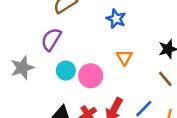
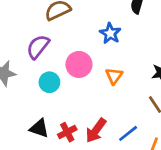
pink circle: (91, 76) -> (79, 64), moved

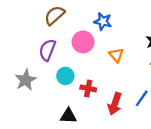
pink circle: (79, 64) -> (83, 42), moved
red cross: (67, 132) -> (88, 88), moved, turned -35

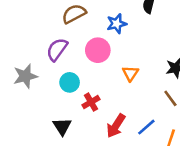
blue star: (103, 21) -> (117, 24), moved, turned 30
red cross: (88, 88) -> (91, 102), turned 35
black triangle: (68, 116) -> (62, 127), turned 42

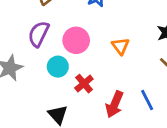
pink circle: (98, 50) -> (76, 40), moved
blue line: (146, 127) -> (147, 100), turned -66

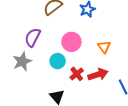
purple semicircle: (39, 34) -> (33, 37), moved
red arrow: (115, 104) -> (98, 74), moved, turned -132

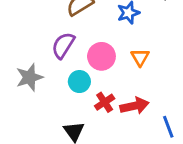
purple semicircle: (33, 37) -> (63, 45), moved
orange triangle: (104, 47) -> (140, 57), moved

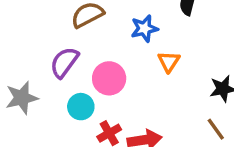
orange triangle: (140, 57) -> (169, 62), moved

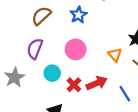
orange triangle: (169, 62) -> (115, 55), moved
pink circle: (109, 78) -> (76, 49), moved

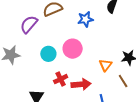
purple semicircle: (35, 49) -> (29, 24), moved
cyan circle: (52, 73) -> (48, 54), moved

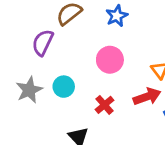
cyan circle: (48, 54) -> (64, 87), moved
red arrow: (81, 84) -> (147, 97), moved

